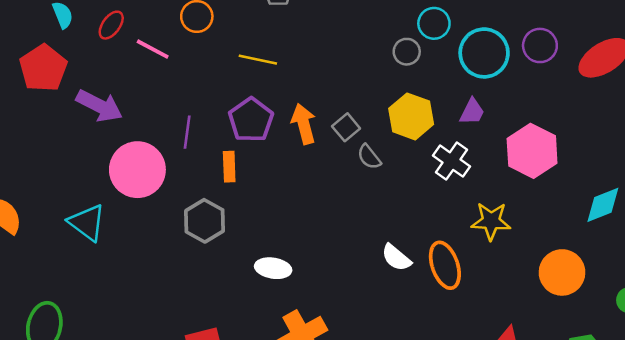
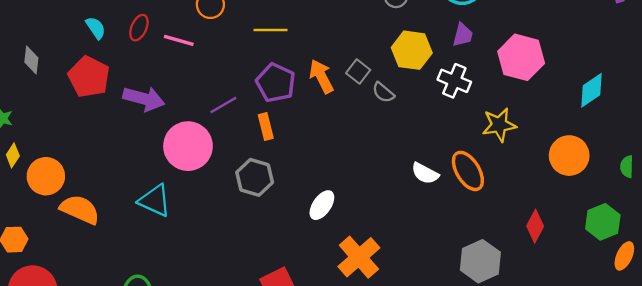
purple line: (187, 132) -> (223, 105), turned 64
white ellipse: (273, 268) -> (322, 205), turned -52

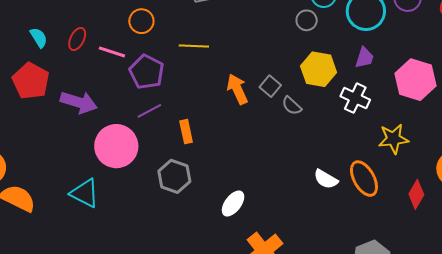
purple pentagon: (276, 83) -> (147, 72), moved
red diamond: (535, 226) -> (416, 194), moved

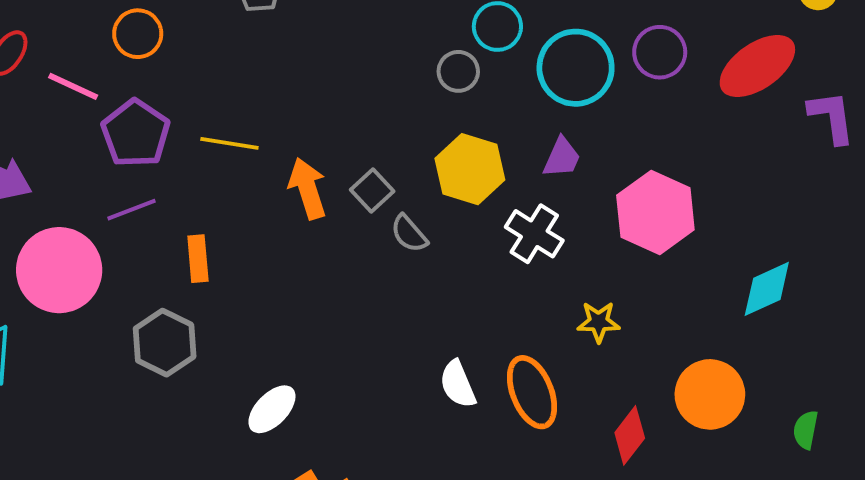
yellow line: (194, 46) -> (229, 143), moved
yellow star: (393, 139) -> (599, 322), size x0.7
white semicircle: (326, 179) -> (458, 384), turned 30

